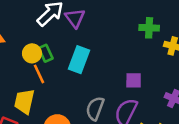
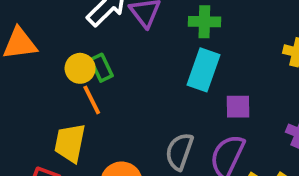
green cross: (149, 28) -> (204, 22), moved
cyan rectangle: (79, 60) -> (204, 70), moved

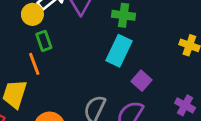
yellow circle: (80, 68) -> (32, 14), moved
purple square: (238, 107) -> (141, 81), turned 36

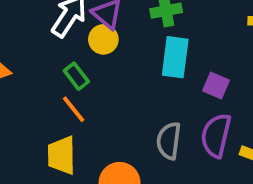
yellow circle: (32, 14) -> (103, 39), moved

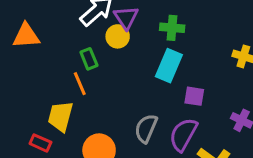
purple square: (216, 86) -> (194, 96), turned -30

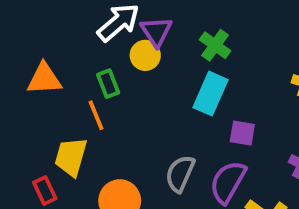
green cross: (172, 28) -> (215, 45), turned 30
orange triangle: (26, 36) -> (44, 79), moved
red rectangle: (40, 143) -> (45, 191), turned 40

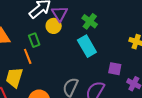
cyan rectangle: (211, 94) -> (87, 46), turned -55
purple square: (242, 133) -> (115, 69), moved

